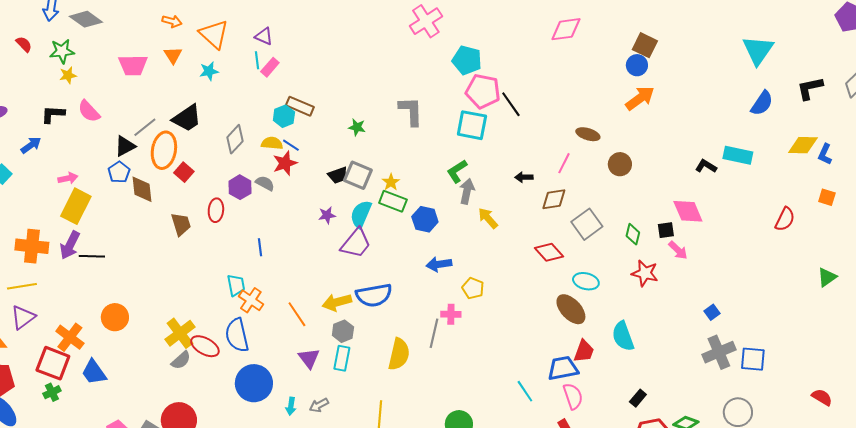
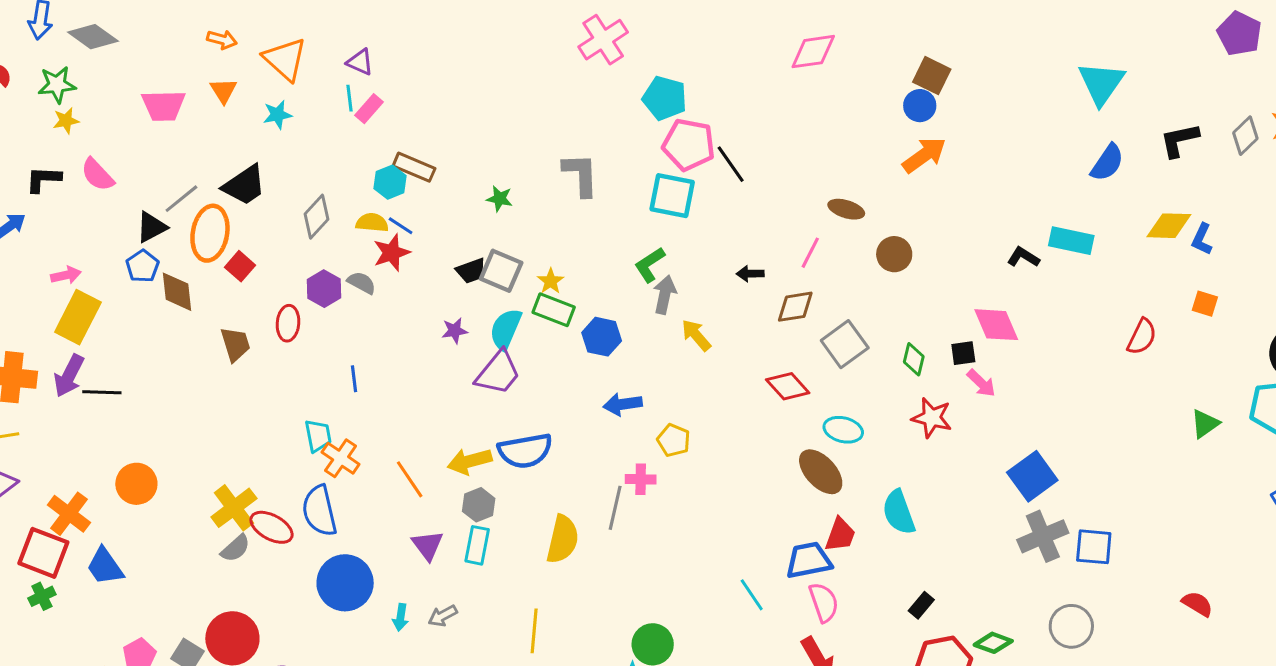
blue square: (712, 312) -> (1032, 476), size x2.0

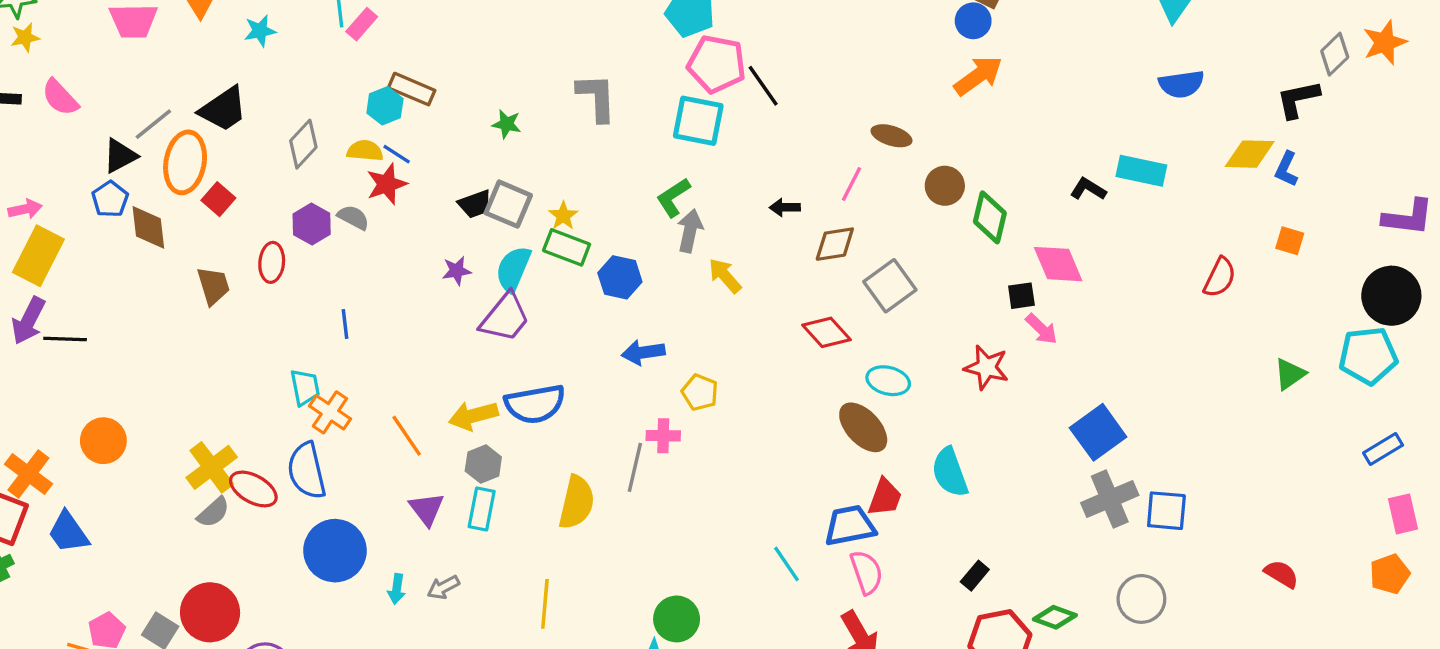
black L-shape: (1179, 140) -> (1298, 99), moved
blue semicircle: (1107, 163) -> (1181, 84), turned 48
green diamond: (914, 359) -> (990, 217), moved, size x1.4

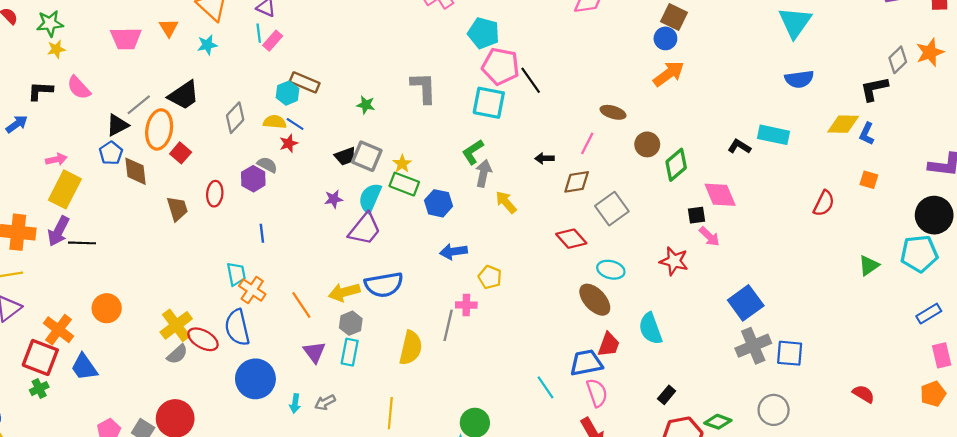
red star: (387, 184) -> (289, 143), size x0.7
green diamond: (990, 217) -> (676, 165), turned 36
purple hexagon: (312, 224) -> (253, 179), moved

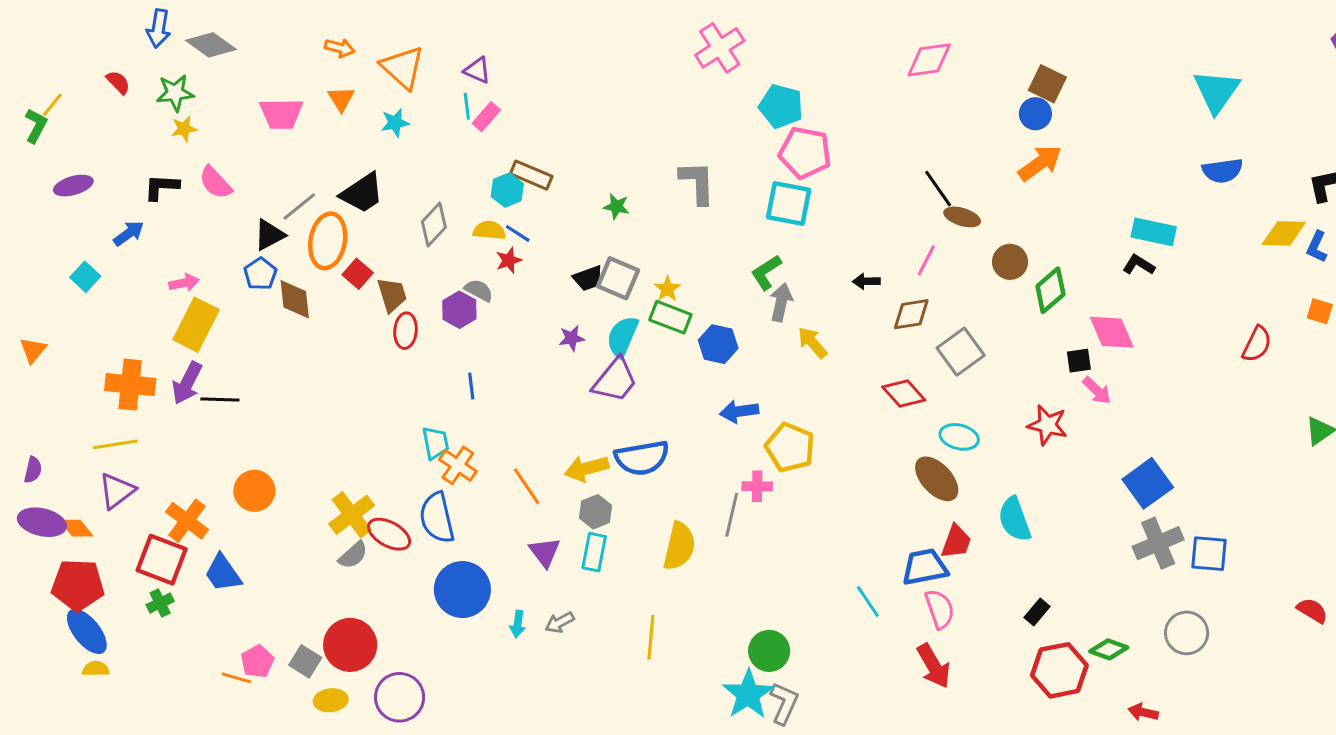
black line: (531, 80) -> (938, 189), moved
cyan rectangle: (774, 135) -> (1154, 232), moved
brown trapezoid: (177, 209) -> (392, 295), moved
yellow pentagon: (490, 277) -> (790, 447), size x1.5

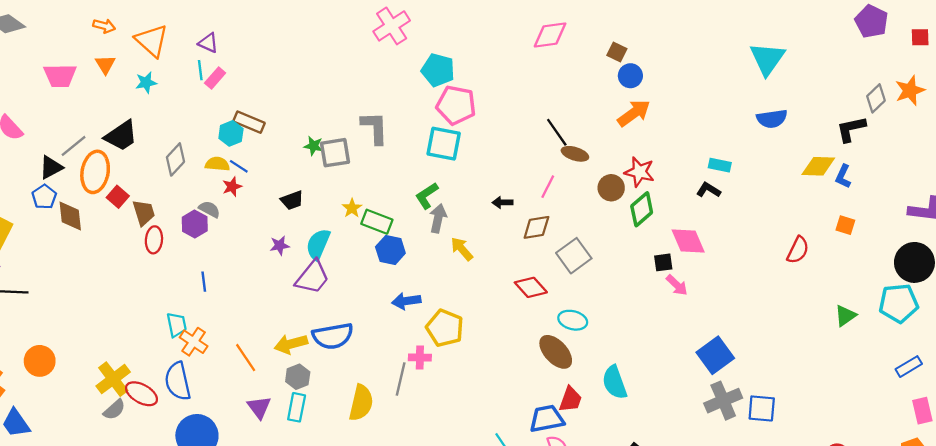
brown square: (1047, 84) -> (617, 52), moved, size x0.7
cyan rectangle: (1154, 232) -> (720, 165), size x0.7
gray square: (618, 278) -> (335, 153), moved, turned -32
green rectangle: (670, 317) -> (377, 222), moved
red star: (1047, 425) -> (639, 172), moved

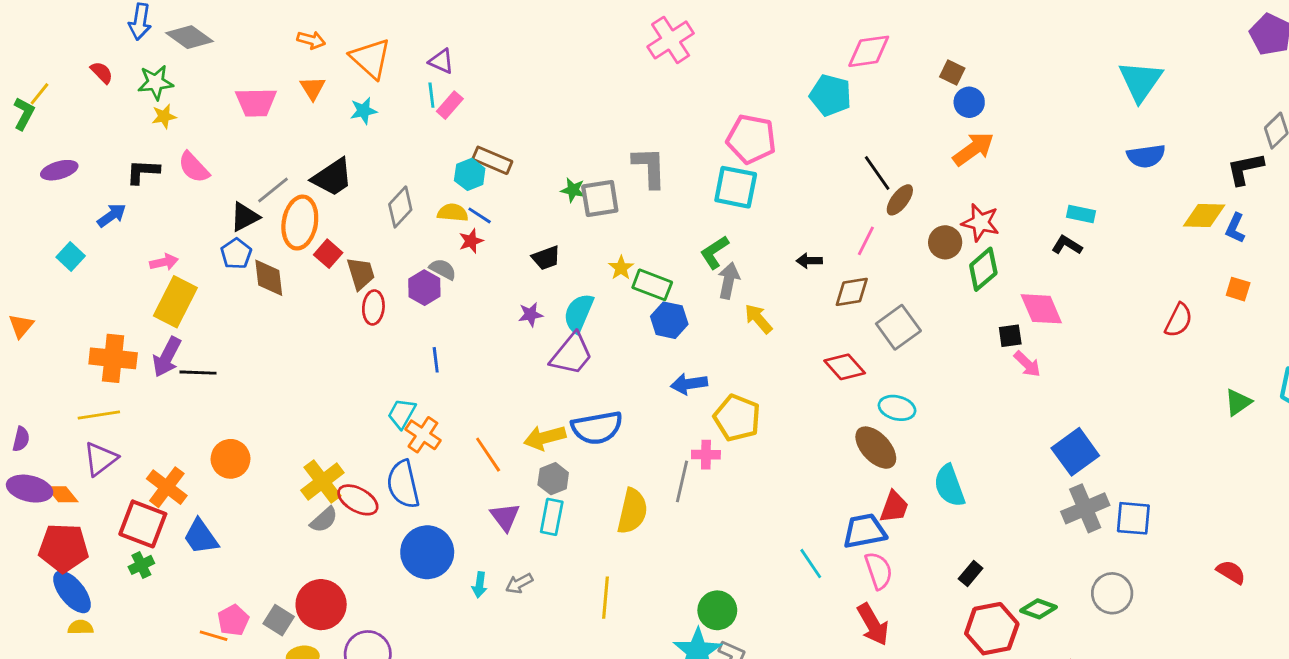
cyan pentagon: (438, 70) -> (831, 95), moved
brown ellipse: (575, 154) -> (900, 200), turned -70
cyan trapezoid: (177, 325) -> (402, 414), turned -140

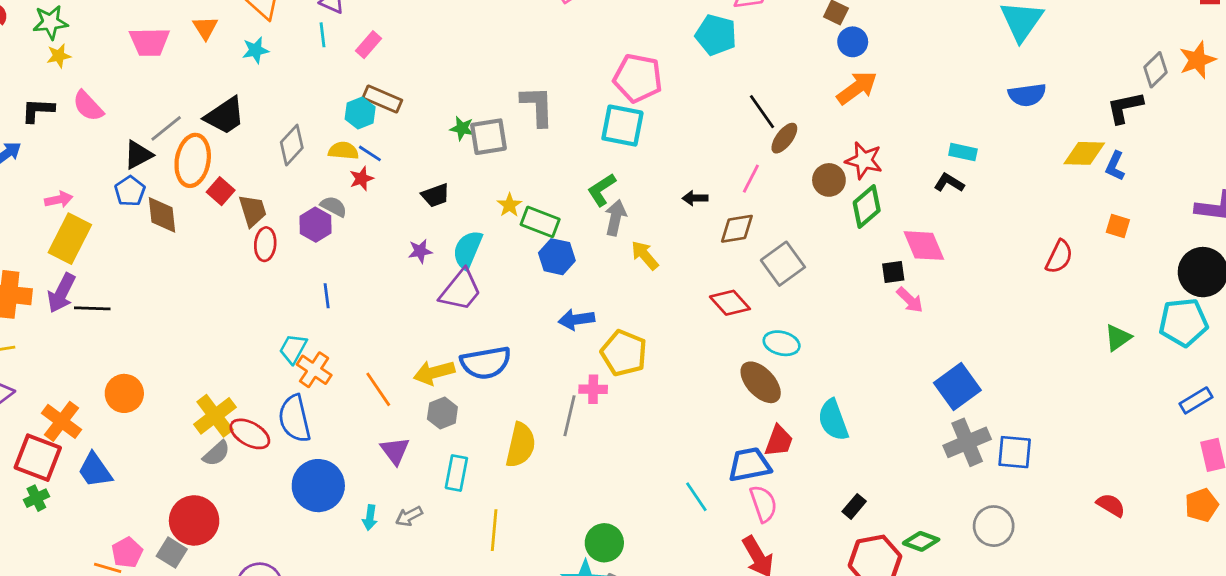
pink rectangle: (450, 105) -> (368, 45), moved
cyan rectangle: (552, 517) -> (456, 473), moved
red circle: (321, 605) -> (194, 520), moved

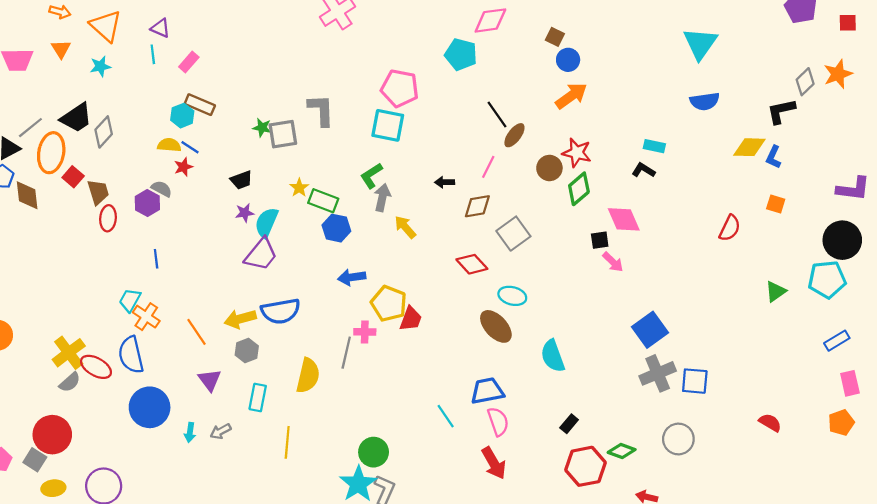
gray diamond: (292, 145) -> (104, 132), moved
purple star: (420, 251) -> (245, 213), moved
red trapezoid: (779, 441) -> (411, 319), moved

